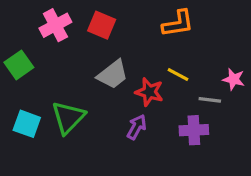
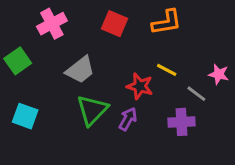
red square: (102, 25) -> (114, 24), moved
gray trapezoid: (113, 74) -> (80, 70), moved
gray line: (210, 100) -> (196, 94), turned 30
green triangle: (68, 117) -> (92, 110), moved

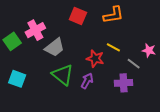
pink cross: (52, 24) -> (35, 30), moved
green triangle: (92, 110) -> (63, 75), turned -35

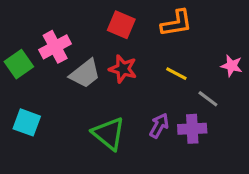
pink star: (149, 50) -> (232, 66), moved
red star: (95, 59) -> (123, 69), moved
green triangle: (63, 75) -> (109, 133), moved
purple arrow: (87, 81) -> (159, 126), moved

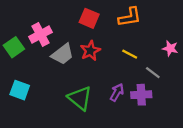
red star: (123, 69) -> (90, 51), turned 30

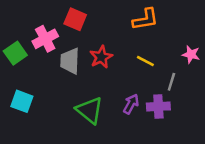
red square: (89, 18) -> (75, 19), moved
gray trapezoid: (63, 54) -> (70, 61), turned 130
gray line: (153, 73) -> (171, 82), turned 70

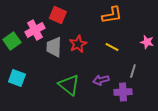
gray line: (171, 82) -> (133, 71), moved
purple arrow: (131, 104) -> (101, 80), turned -133
purple cross: (158, 106) -> (123, 92), moved

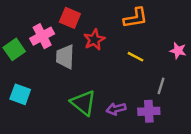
red star: (78, 44) -> (94, 40), moved
purple arrow: (101, 80) -> (116, 109), moved

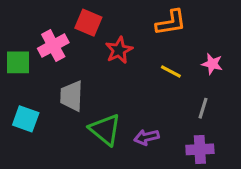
green square: (14, 49) -> (18, 62), turned 35
pink star: (178, 51) -> (212, 64), moved
gray trapezoid: (65, 57) -> (72, 96), moved
purple cross: (149, 111) -> (200, 149), moved

